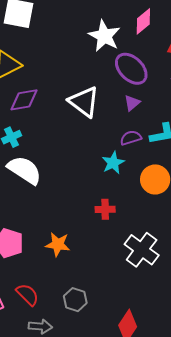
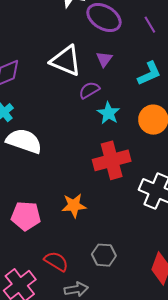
purple triangle: (132, 103) -> (104, 59), moved
purple semicircle: (131, 138) -> (89, 90), moved
red cross: (105, 209) -> (112, 160), size x1.8

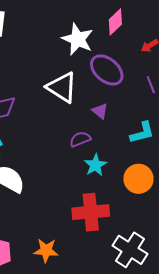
purple triangle: (104, 59) -> (100, 111), turned -36
white triangle: (66, 61) -> (62, 87), moved

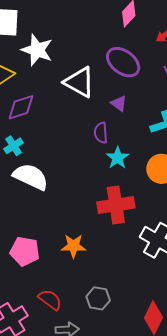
white star: (78, 39) -> (37, 50), moved
purple semicircle: (80, 139) -> (101, 133), turned -70

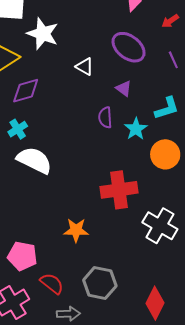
white triangle: (79, 82) -> (85, 67), size x0.6
cyan star: (118, 158) -> (136, 129), moved
pink pentagon: (25, 251) -> (22, 256), moved
gray hexagon: (98, 298) -> (100, 283), size x1.4

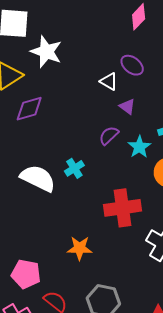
purple ellipse: (129, 47) -> (132, 65), size x0.7
white triangle: (85, 67) -> (109, 81), moved
purple semicircle: (105, 117) -> (109, 135), turned 50
cyan cross: (18, 129) -> (74, 168), moved

